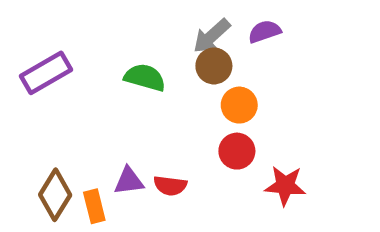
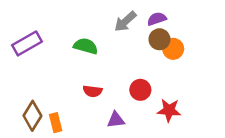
brown circle: (214, 66) -> (159, 39), moved
orange circle: (239, 105) -> (173, 49), moved
purple triangle: (129, 181) -> (116, 120), moved
red semicircle: (170, 186) -> (93, 91), moved

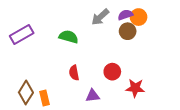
orange circle: (173, 49) -> (139, 17), moved
red semicircle: (93, 91) -> (74, 73), turned 72

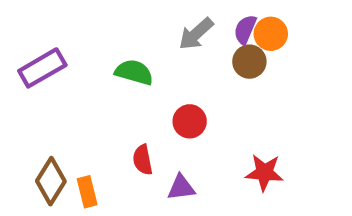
purple semicircle: (125, 15) -> (245, 30), turned -48
red circle: (112, 72) -> (190, 121), moved
red semicircle: (74, 73) -> (143, 160), moved

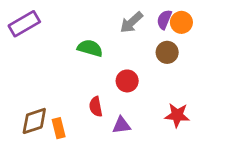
brown circle: (249, 62) -> (167, 52), moved
purple rectangle: (42, 68) -> (24, 24), moved
brown diamond: (51, 181) -> (34, 121), turned 40

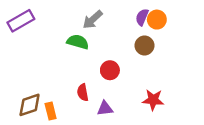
gray arrow: (131, 22) -> (93, 20), moved

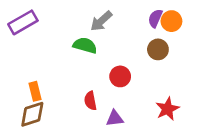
red star: (153, 100) -> (167, 109), turned -30
orange rectangle: (51, 111) -> (35, 91), moved

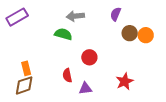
gray arrow: (101, 21) -> (75, 16), turned 36
orange circle: (171, 21) -> (146, 35), moved
brown circle: (158, 49) -> (130, 33), moved

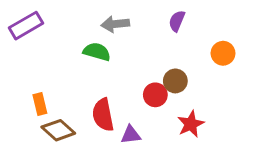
brown circle: (130, 33) -> (175, 81), moved
red circle: (89, 57) -> (155, 95), moved
red semicircle: (67, 75) -> (103, 115), size x1.5
brown diamond: (24, 85) -> (58, 130), moved, turned 60

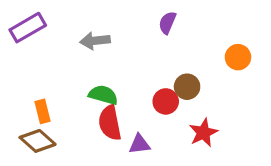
purple semicircle: (177, 21) -> (167, 23), moved
gray arrow: (115, 24) -> (95, 41), moved
green semicircle: (97, 52) -> (103, 95), moved
brown diamond: (58, 130) -> (38, 141), moved

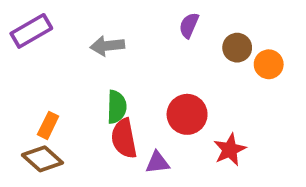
brown circle: (187, 87) -> (237, 48), moved
green semicircle: (103, 95) -> (117, 107), turned 76
red circle: (166, 101) -> (187, 114), size x1.4
orange rectangle: (43, 111) -> (48, 125), turned 40

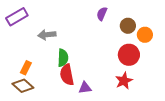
gray arrow: (107, 46) -> (47, 35), moved
red circle: (187, 114) -> (129, 55), moved

